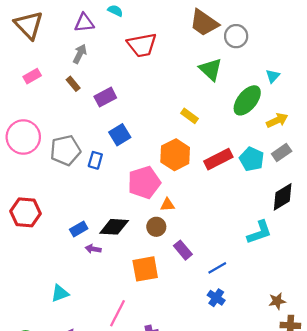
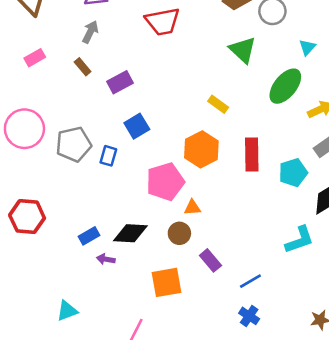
cyan triangle: (273, 76) -> (307, 47), moved
red rectangle: (218, 159) -> (252, 155), turned -64
cyan pentagon: (252, 159) -> (293, 173), moved, turned 30

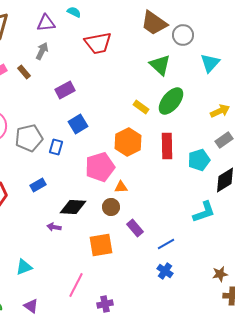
cyan triangle: (307, 47) -> (210, 63), size x1.5
brown rectangle: (83, 67) -> (24, 72), moved
green ellipse: (285, 86) -> (171, 101), moved
blue rectangle: (89, 236) -> (38, 185), moved

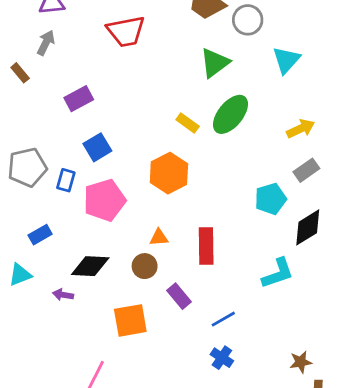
green triangle: (160, 65) -> (215, 63), turned 40
red rectangle: (167, 146) -> (206, 246), moved
pink pentagon: (100, 167) -> (105, 200), moved
cyan triangle: (24, 267) -> (20, 275), moved

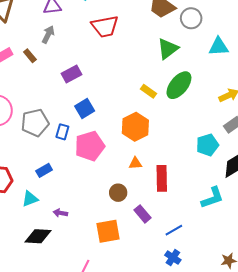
cyan triangle: (286, 60) -> (219, 47), turned 45
orange triangle: (159, 237) -> (135, 163), moved
black diamond: (90, 266) -> (38, 236), moved

